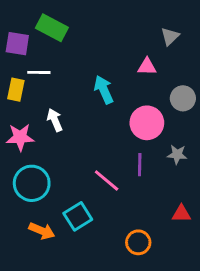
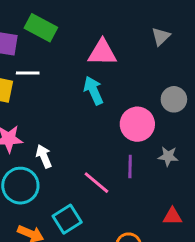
pink triangle: (147, 67) -> (102, 53), moved, size x1.5
white arrow: (55, 120) -> (44, 156), moved

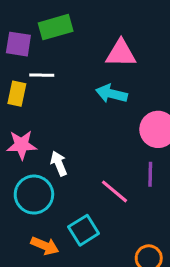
green rectangle: (41, 28) -> (56, 27), turned -44
cyan arrow: (93, 91) -> (111, 94), turned -52

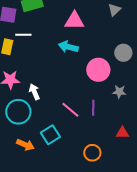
purple line: (150, 174) -> (93, 108), moved

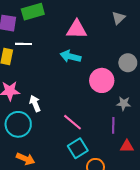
purple line: (93, 108) -> (113, 125), moved
cyan square: (50, 135) -> (78, 148), moved

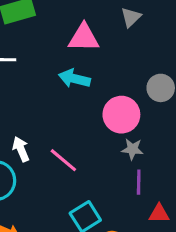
gray triangle: (118, 18) -> (131, 17), moved
gray star: (124, 103) -> (132, 149), moved
pink line: (73, 122) -> (63, 160), moved

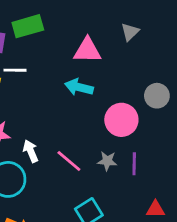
gray star: (132, 149) -> (107, 161), moved
purple line: (139, 182) -> (134, 164), moved

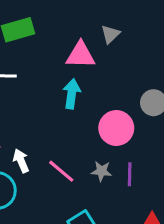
gray triangle: (130, 32) -> (110, 34), moved
cyan arrow: (79, 87) -> (72, 94), turned 84

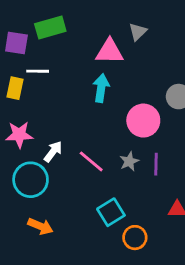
white arrow: (21, 161) -> (53, 152), turned 60
gray star: (101, 171) -> (129, 161), turned -30

